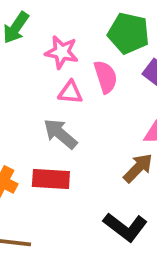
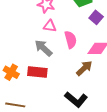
pink semicircle: (106, 77) -> (71, 40), moved

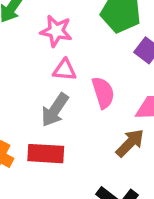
gray arrow: (43, 48) -> (55, 110), turned -96

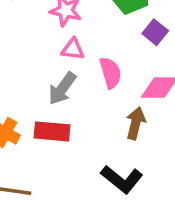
brown arrow: (130, 143) -> (136, 123), turned -32

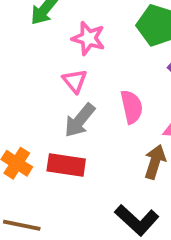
pink triangle: (73, 49) -> (75, 81), moved, turned 40

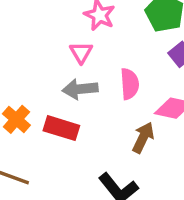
gray arrow: (80, 120) -> (80, 89), turned 36

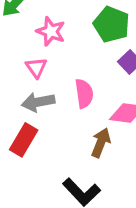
red rectangle: (61, 128) -> (24, 140), turned -72

